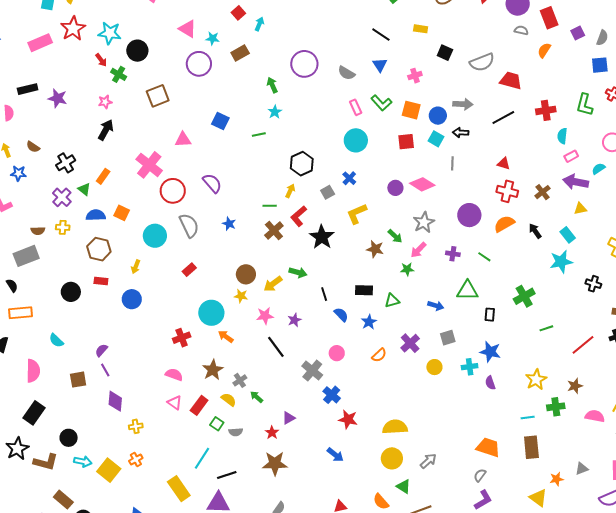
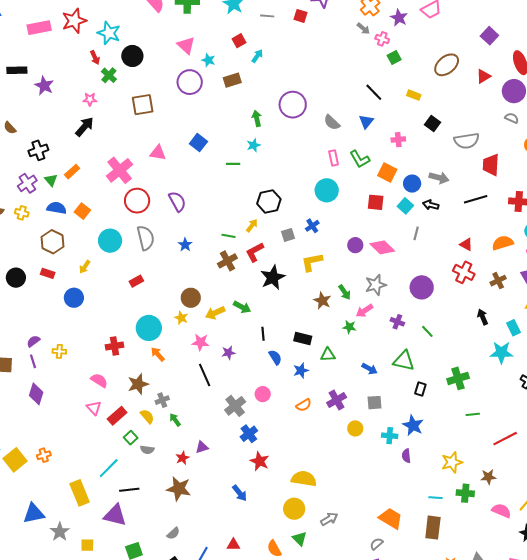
red trapezoid: (511, 81) -> (491, 165), turned -115
orange semicircle: (504, 224) -> (503, 243), moved
yellow cross: (136, 426) -> (59, 351), moved

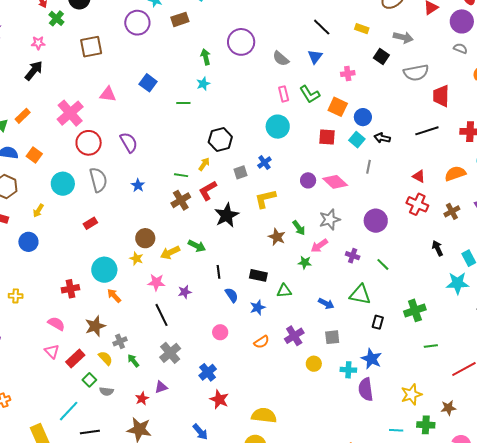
gray arrow: (439, 178) -> (403, 37), moved
gray cross: (235, 406) -> (170, 353), moved
purple semicircle: (406, 456) -> (366, 389), size x1.6

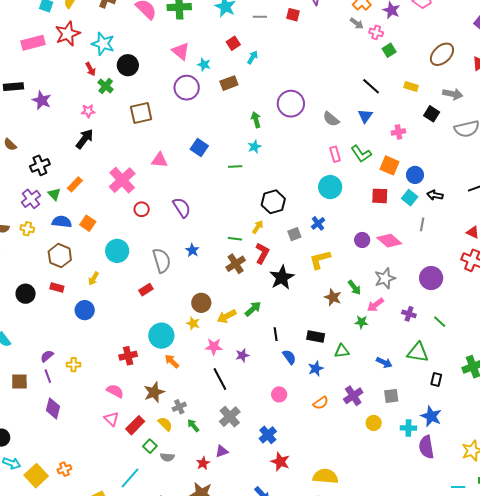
red circle: (89, 143) -> (142, 209), size x0.6
gray semicircle: (98, 180) -> (162, 260), moved
red L-shape: (208, 191) -> (262, 253), turned 150
green arrow: (197, 246) -> (253, 309), turned -66

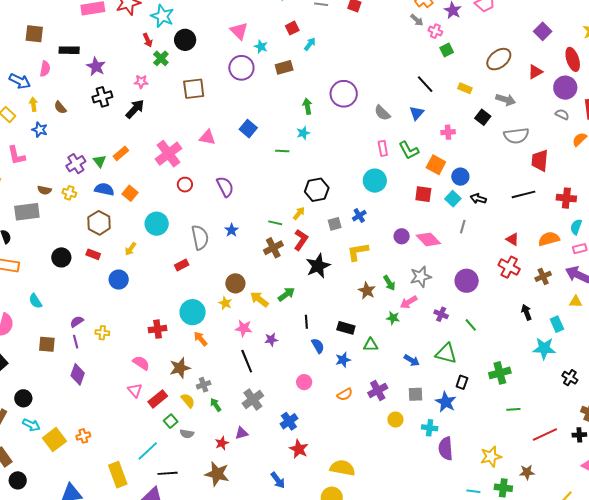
black cross: (40, 165) -> (102, 97), moved
yellow arrow: (227, 316) -> (259, 299), turned 60
blue star: (431, 416) -> (446, 402), moved

